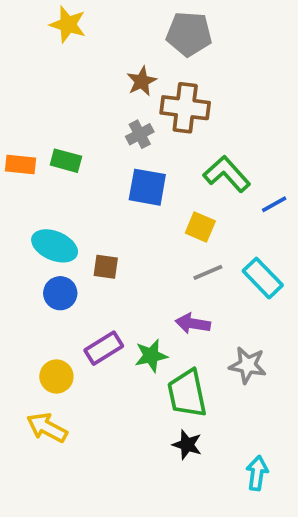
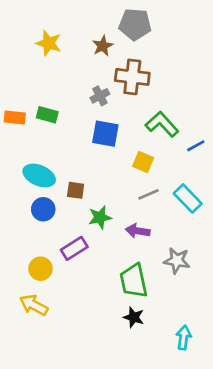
yellow star: (68, 24) -> (49, 43), moved
brown star: (142, 81) -> (103, 46), moved
green star: (151, 356) -> (100, 217), moved

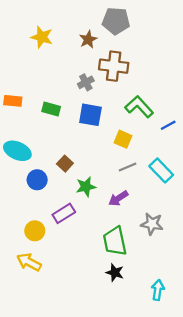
green rectangle: (47, 115) -> (51, 109), moved
cyan ellipse: (39, 176) -> (17, 151), moved
brown square: (76, 190) -> (65, 164), turned 35
purple arrow: (138, 231) -> (118, 198), turned -42

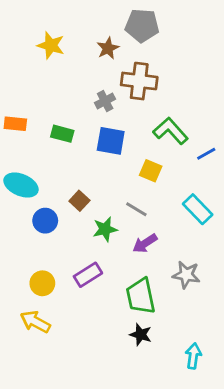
gray line: (128, 167) -> (136, 209), moved, turned 54
purple rectangle: (64, 213) -> (88, 275), moved

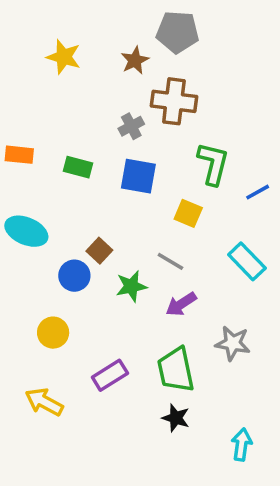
green L-shape: (171, 131) -> (213, 164), turned 56
blue circle: (45, 221) -> (74, 276), moved
purple rectangle: (88, 275) -> (110, 375), moved
yellow circle: (42, 283) -> (53, 333), moved

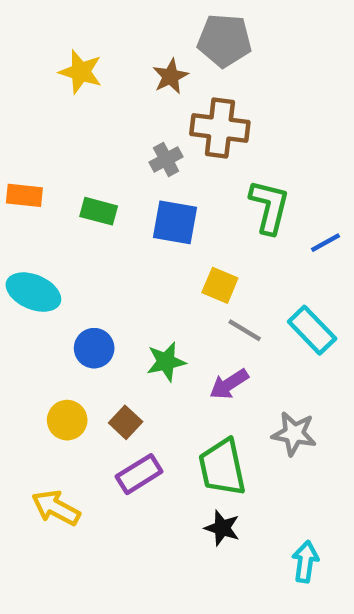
yellow square: (188, 213) -> (220, 285), moved
brown square: (99, 251) -> (126, 422), moved
gray line: (170, 261) -> (245, 330), moved

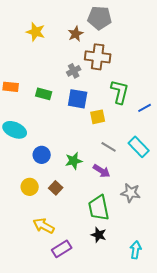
yellow square: (220, 285) -> (98, 117), moved, turned -35
purple arrow: (229, 384) -> (102, 171), turned -114
purple rectangle: (139, 474) -> (62, 249), moved
yellow arrow: (56, 508) -> (44, 226), moved

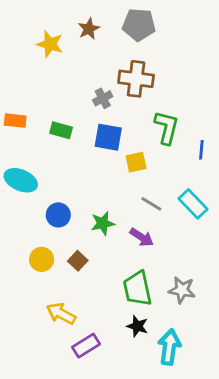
brown star: (76, 34) -> (89, 29), moved
blue line: (145, 108) -> (201, 150), turned -56
gray star: (131, 193) -> (182, 290), moved
cyan arrow: (136, 250) -> (169, 347), moved, size x1.4

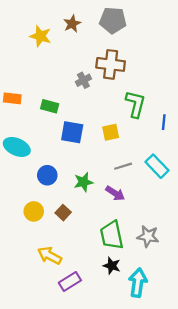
blue square: (108, 137) -> (72, 132), moved
gray line: (151, 204) -> (123, 166), turned -48

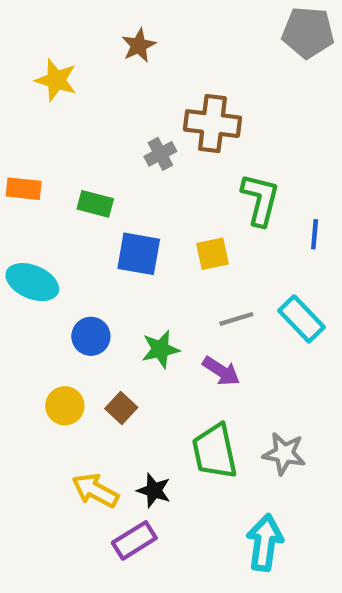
gray pentagon: (113, 20) -> (308, 32), moved
yellow star: (41, 36) -> (56, 80), moved
black star: (112, 266) -> (154, 490), moved

